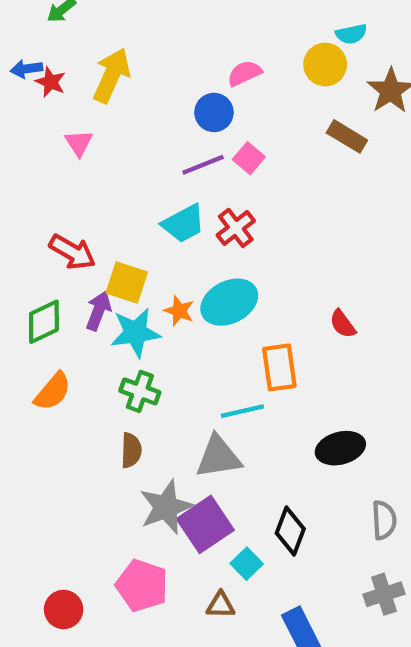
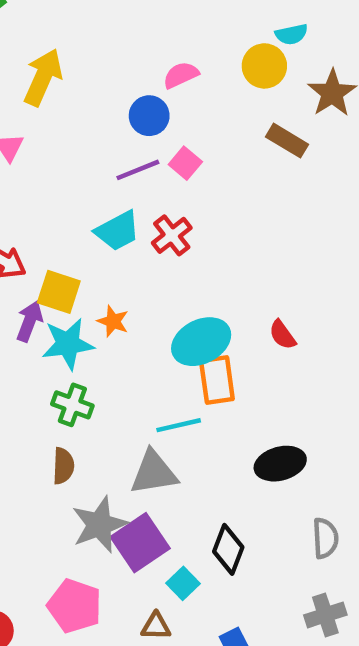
cyan ellipse: (229, 302) -> (201, 342), moved

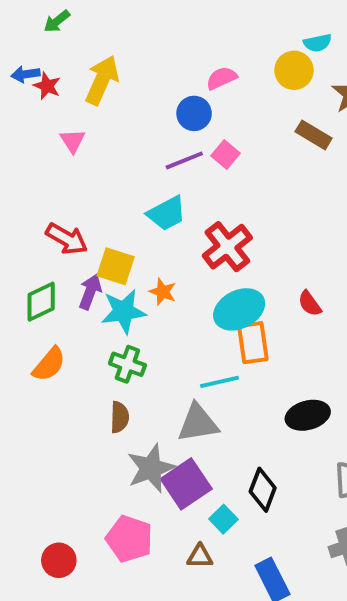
red cross: (172, 235) -> (227, 247), moved, size x1.4

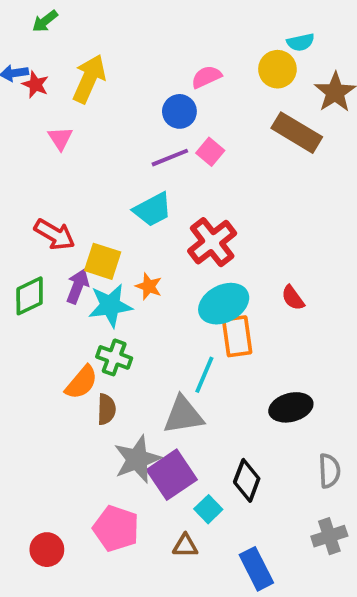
brown rectangle: (314, 135) -> (297, 133), size x1.4
orange semicircle: (49, 364) -> (81, 382), moved
cyan line: (220, 382) -> (204, 375), turned -54

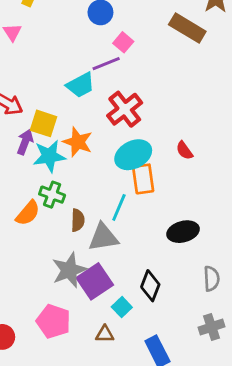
purple line: (170, 158) -> (106, 64), moved
orange star: (149, 286) -> (78, 142), size x1.5
brown semicircle: (106, 409) -> (78, 220), moved

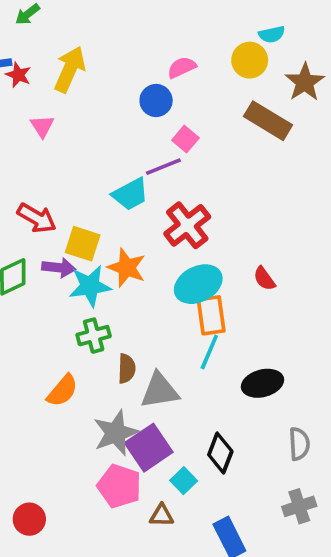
purple arrow: (25, 142) -> (59, 268), turned 75
green cross: (52, 195) -> (94, 336), turned -35
cyan line: (119, 207) -> (209, 352), moved
orange semicircle: (28, 213) -> (62, 391), moved
pink pentagon: (53, 321) -> (119, 486), moved

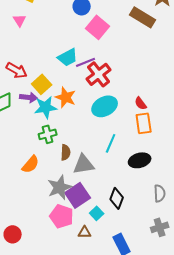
pink square: (185, 139) -> (98, 27), size x1.6
purple line: (163, 167) -> (86, 62), moved
yellow square: (83, 244) -> (42, 84), turned 30
orange rectangle: (211, 315) -> (144, 123), moved

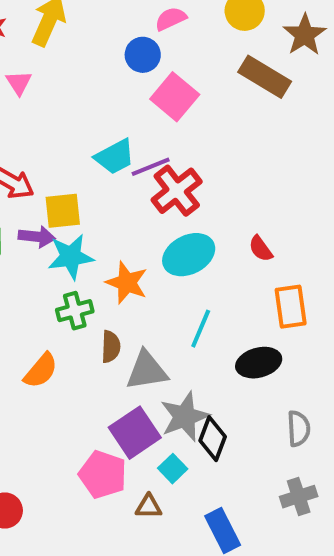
yellow square: (42, 84) -> (63, 211), turned 36
orange star: (66, 97) -> (127, 283), moved
orange rectangle: (144, 123) -> (291, 307), moved
gray star: (60, 187) -> (185, 417), moved

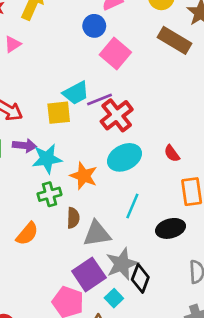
pink triangle: (19, 83) -> (13, 44), turned 30
yellow square: (63, 211) -> (59, 113), moved

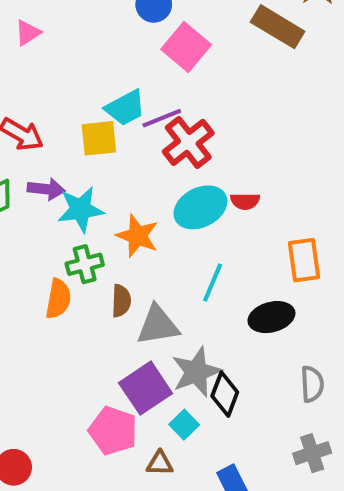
red semicircle: (172, 153) -> (245, 201), moved, turned -54
orange semicircle: (27, 234) -> (58, 299), moved, turned -30

